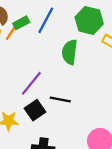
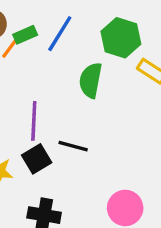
purple line: (31, 83) -> (34, 121), turned -40

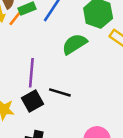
green semicircle: (91, 80) -> (74, 44), turned 45

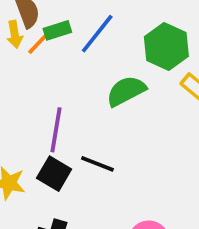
black square: (32, 101) -> (54, 174), turned -35

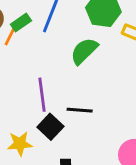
black square: (54, 174) -> (50, 127), turned 30

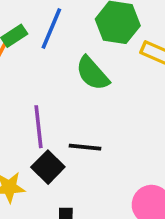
green semicircle: (84, 51) -> (92, 73), turned -88

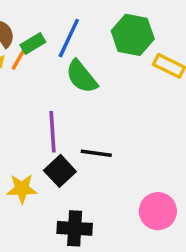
green semicircle: (92, 73) -> (81, 77), moved

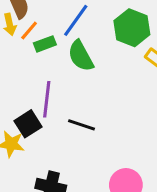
green rectangle: (33, 43) -> (45, 44), moved
black square: (60, 171) -> (28, 124), moved

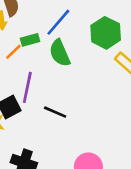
orange line: (29, 31) -> (13, 52), moved

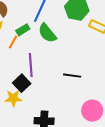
black line: (55, 112) -> (72, 76), moved

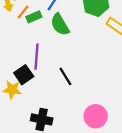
orange line: (13, 42) -> (23, 12), moved
black line: (72, 76) -> (65, 76), moved, turned 42

